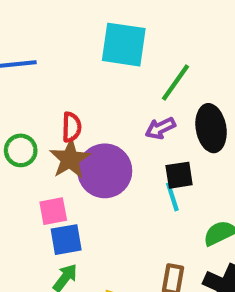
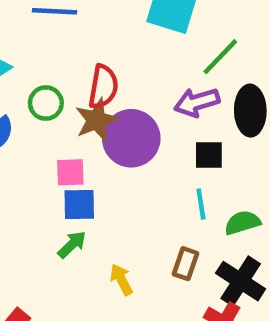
red semicircle: (72, 127) -> (103, 87), size x1.4
purple arrow: (160, 128) -> (197, 102), size x1.4
cyan line: (172, 197) -> (201, 204), moved

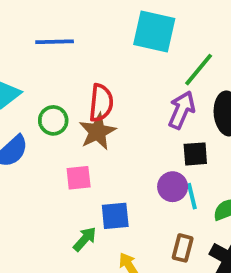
purple arrow: (197, 102) -> (182, 110), turned 135
purple circle: (131, 138) -> (173, 187), moved, size x0.6
blue square: (79, 204) -> (115, 216), moved

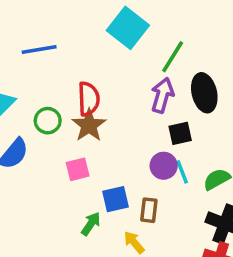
cyan square: (154, 32) -> (128, 28), turned 33
brown rectangle: (183, 248) -> (149, 210), moved

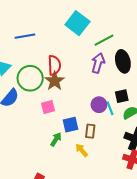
green line: (173, 57) -> (104, 40), turned 30
green circle: (48, 121) -> (30, 78), size x1.6
black square: (180, 133) -> (122, 96), moved

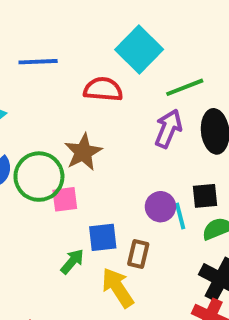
red semicircle: (54, 65) -> (103, 89), moved, turned -90
green circle: (30, 78) -> (39, 177), moved
yellow arrow: (82, 150) -> (118, 288), size x1.5

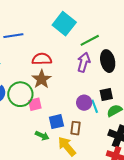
red semicircle: (103, 89) -> (42, 59), moved
green arrow: (72, 261) -> (42, 136), turned 80

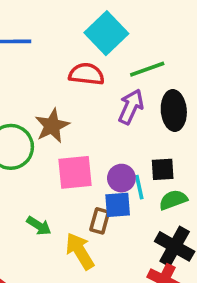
red semicircle: (42, 59) -> (86, 74), moved
pink square: (35, 104) -> (75, 172), moved, size x1.5
blue square: (56, 122) -> (118, 205), moved

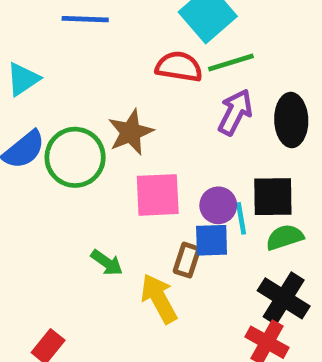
green line: (147, 69) -> (231, 63), moved
black square: (163, 169) -> (273, 197), size x1.4

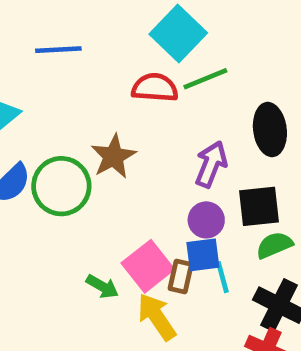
purple arrow: (235, 112) -> (211, 164), moved
pink square: (158, 195) -> (148, 266), moved, turned -30
cyan line: (241, 218) -> (222, 277), moved

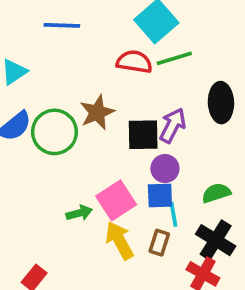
black square: (259, 206) -> (143, 135), moved
brown rectangle: (181, 277) -> (159, 243), moved
green arrow: (102, 286) -> (79, 213), turned -50

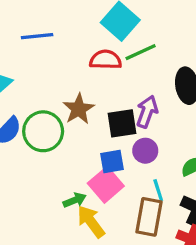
blue square: (160, 195) -> (112, 161), moved
yellow arrow: (119, 240) -> (91, 222), moved
brown rectangle: (159, 243) -> (149, 217), size x1.6

